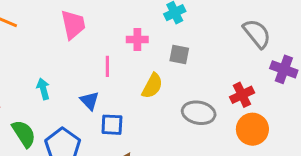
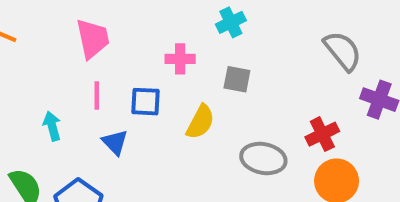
pink line: (107, 66) -> (97, 96), moved
blue square: (112, 125) -> (146, 102), moved

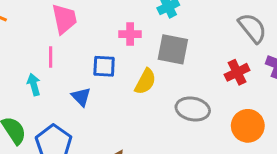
gray square: (237, 79) -> (173, 49), size x1.5
pink line: (97, 96) -> (51, 57), moved
red cross: (322, 134) -> (237, 72), moved

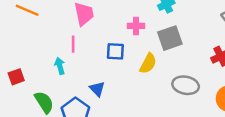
gray square: (173, 49) -> (170, 38), turned -30
blue triangle: (81, 97) -> (97, 89), moved

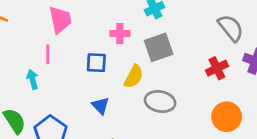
gray ellipse: (186, 85) -> (160, 101), moved
blue triangle: (97, 89) -> (100, 106), moved

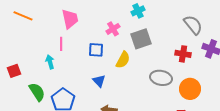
pink cross: (120, 34) -> (113, 29), turned -32
red cross: (217, 68) -> (183, 54), turned 35
gray ellipse: (160, 101) -> (161, 78), moved

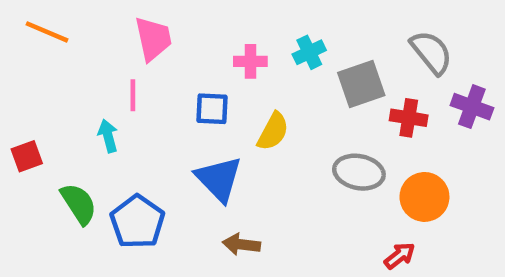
cyan cross: (138, 11) -> (309, 52), moved
pink cross: (113, 29) -> (250, 61), turned 32
gray square: (141, 39) -> (361, 84), moved
blue triangle: (99, 81) -> (219, 179), size x1.6

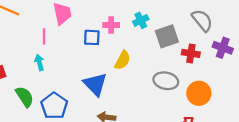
pink line: (133, 95) -> (44, 36), moved
blue square: (212, 109) -> (92, 37), moved

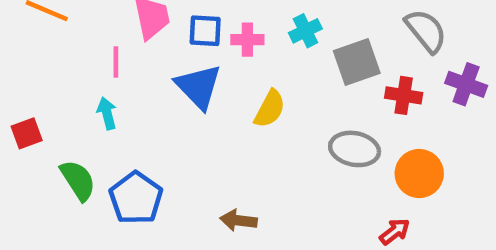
blue square: (92, 37) -> (205, 31), moved
blue triangle: (95, 84) -> (198, 87), moved

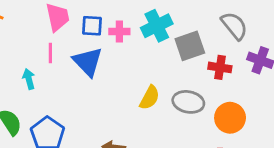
cyan cross: (305, 31) -> (157, 26), size x1.5
pink line: (116, 62) -> (50, 53), moved
yellow semicircle: (270, 109) -> (150, 98), moved

